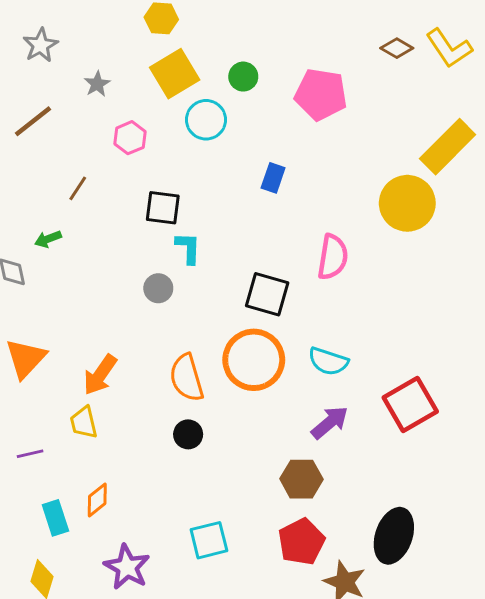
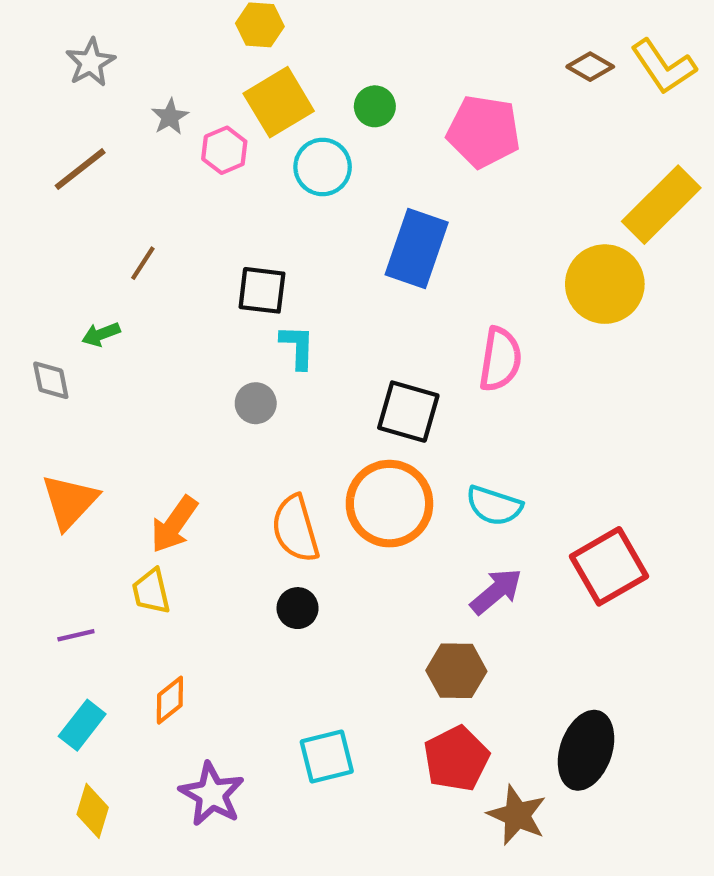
pink hexagon: (130, 138) -> (224, 150), moved
blue rectangle: (273, 178) -> (417, 249), size x1.8
cyan rectangle: (55, 518) -> (82, 725), moved, turned 56

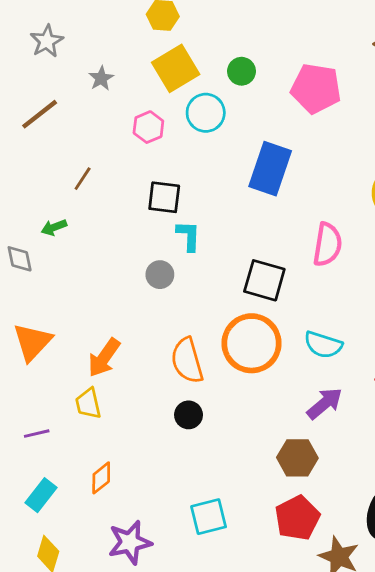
pink hexagon: (224, 150) -> (148, 127), moved
purple star: (212, 794) -> (130, 542), turned 30

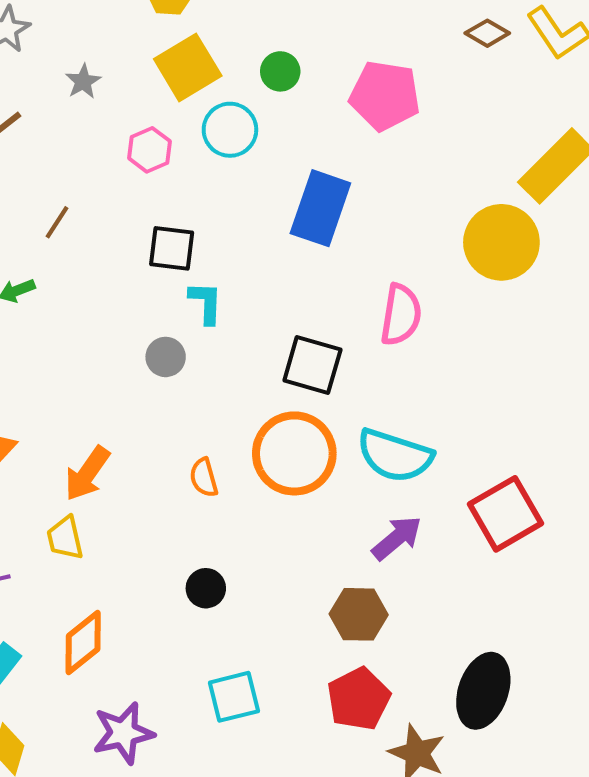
cyan semicircle: (323, 345) -> (395, 456), size x1.4
orange semicircle: (187, 360) -> (204, 478), size x0.6
black circle: (189, 415) -> (206, 588), moved
orange diamond: (101, 478) -> (83, 643), size x1.4

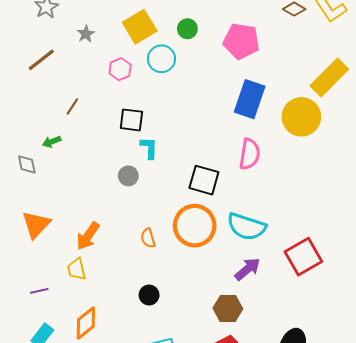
blue rectangle: (320, 208) -> (250, 99), moved

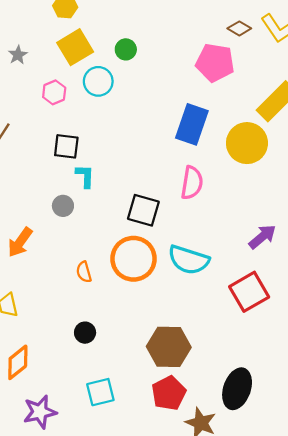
pink pentagon: (241, 41) -> (215, 63), moved
orange arrow: (88, 236) -> (20, 242), moved
purple arrow: (247, 269) -> (262, 237), moved
brown hexagon: (228, 309) -> (169, 347), size x1.4

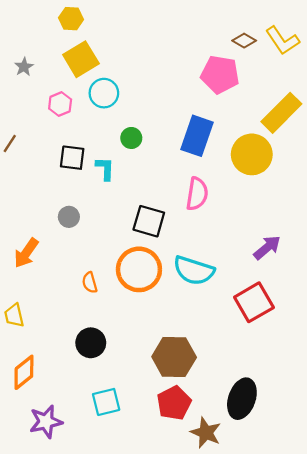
green circle: (126, 49) -> (131, 138), moved
cyan L-shape: (85, 176) -> (105, 169), moved
black circle: (85, 333) -> (91, 343), size x1.4

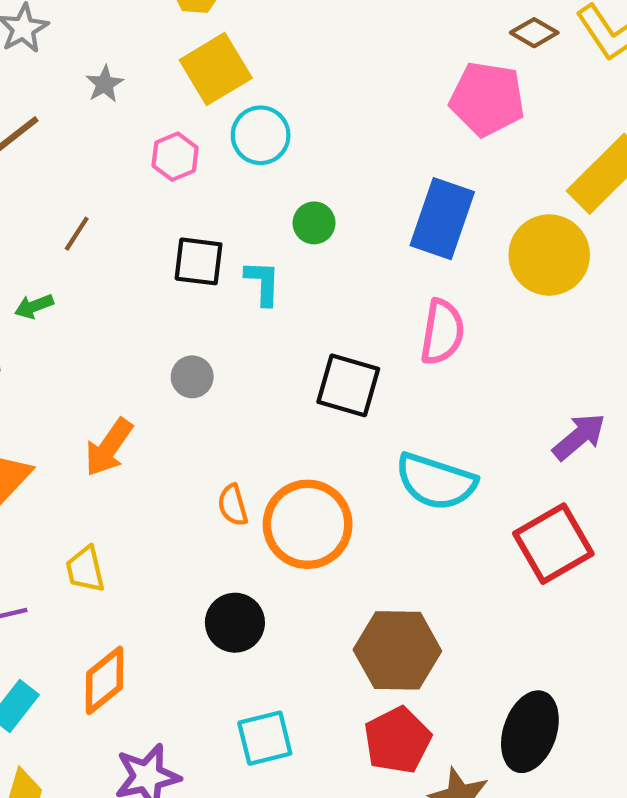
orange circle: (139, 269) -> (308, 524), moved

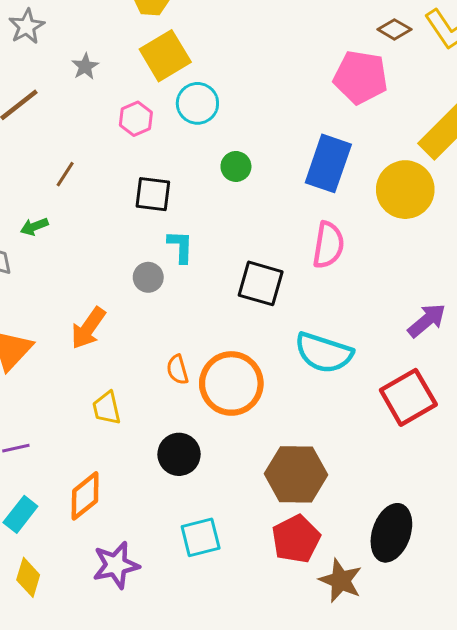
cyan L-shape: (263, 283) -> (181, 247), moved
yellow trapezoid: (85, 569) -> (107, 408), moved

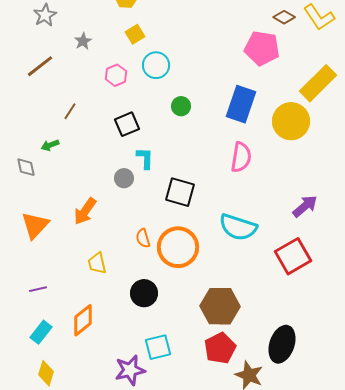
yellow square: (165, 56) -> (135, 34), size x0.6
black square: (153, 194) -> (127, 124), turned -30
black square: (261, 283) -> (180, 192), moved
purple star: (116, 565) -> (130, 370), moved

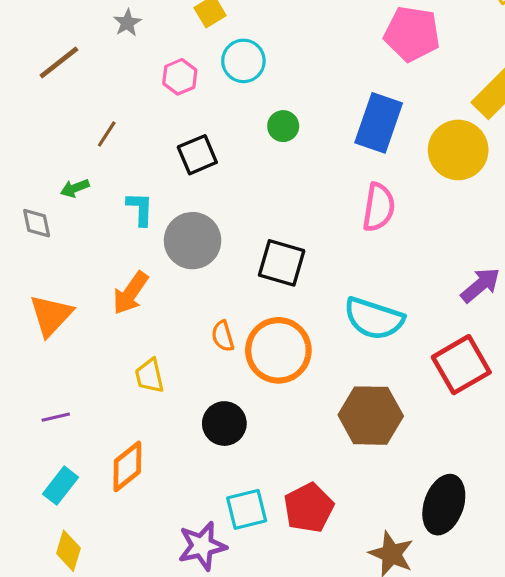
cyan L-shape: (145, 158) -> (140, 209), moved
gray circle: (124, 178) -> (193, 241), size x1.8
brown hexagon: (220, 306) -> (371, 416), moved
red pentagon: (220, 348) -> (309, 508), moved

